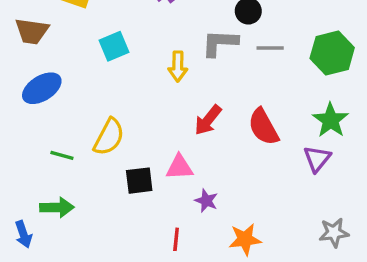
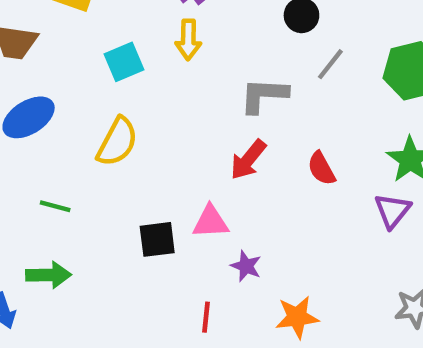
gray L-shape: (220, 43) -> (264, 95), moved
gray line: (270, 48) -> (330, 64), turned -52
yellow arrow: (178, 66) -> (188, 40), moved
red semicircle: (263, 127) -> (321, 168), size x0.7
yellow semicircle: (109, 137) -> (117, 142), moved

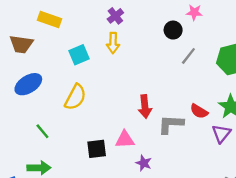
gray L-shape: (264, 95) -> (171, 124), moved
red arrow: (248, 160) -> (145, 107), turned -45
red semicircle: (321, 168) -> (199, 111), moved, turned -30
green line: (55, 206) -> (42, 131), turned 35

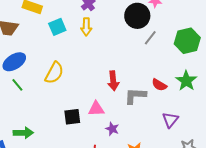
black circle: (173, 30) -> (137, 16), size x1.6
cyan square: (79, 55) -> (57, 27), moved
green line: (42, 131) -> (17, 85), moved
purple triangle: (221, 134) -> (170, 120), moved

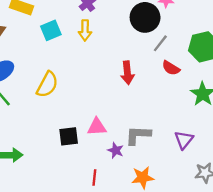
red arrow: (113, 81) -> (127, 73), moved
red semicircle: (159, 85) -> (171, 68), moved
gray L-shape: (135, 96) -> (138, 135), moved

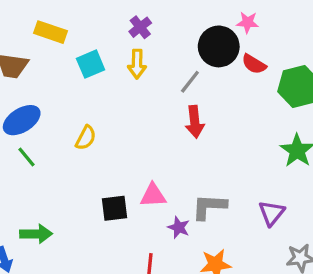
gray line: (160, 43) -> (190, 82), moved
red semicircle: (171, 68) -> (254, 64), moved
yellow semicircle: (47, 85) -> (86, 138), size x0.7

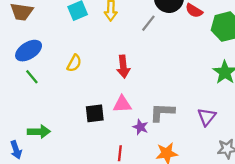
red arrow: (195, 122) -> (123, 67), moved

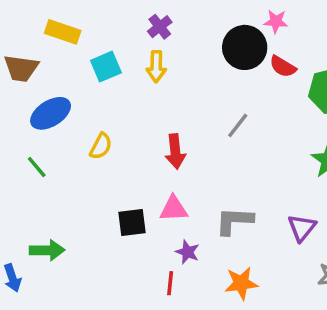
gray line: (148, 23) -> (238, 125), moved
blue ellipse: (29, 51) -> (51, 113), moved
purple star: (140, 127) -> (187, 252), moved

